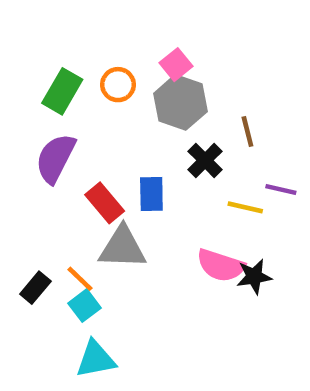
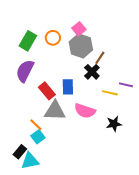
brown line: (247, 131) -> (100, 58), moved, turned 48
pink semicircle: (221, 265) -> (85, 111), moved
black rectangle: (35, 288) -> (20, 152), moved
cyan triangle: (96, 359) -> (30, 161), moved

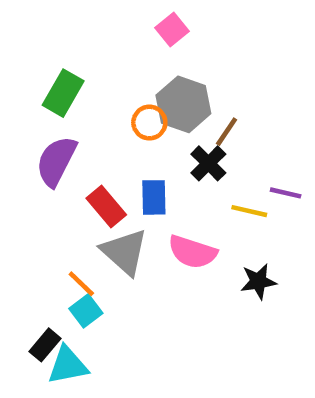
pink square: (79, 29) -> (172, 29), moved
orange circle: (53, 38) -> (149, 123), moved
gray triangle: (55, 111) -> (124, 252), turned 40

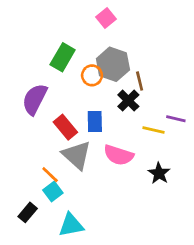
green rectangle: (63, 93) -> (63, 57), moved
brown line: (227, 132) -> (140, 81), turned -48
black star: (258, 281) -> (159, 173), turned -30
cyan triangle: (68, 365) -> (71, 225), moved

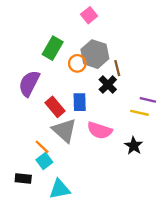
yellow line: (154, 130) -> (140, 113), moved
black rectangle: (28, 212) -> (23, 179), turned 56

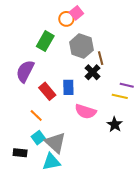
orange circle: (77, 63) -> (66, 19), moved
gray triangle: (64, 130) -> (55, 143), moved
orange line: (42, 147) -> (36, 115), moved

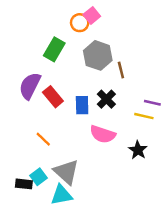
black cross: (93, 72) -> (106, 99), moved
red rectangle: (47, 91) -> (53, 97), moved
cyan square: (38, 138) -> (38, 177), moved

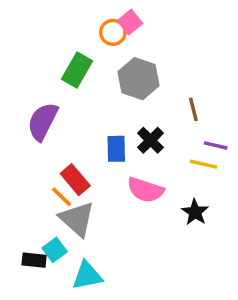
brown line: (121, 70) -> (193, 109), moved
red rectangle: (53, 97) -> (75, 180), moved
gray triangle: (66, 172) -> (77, 219), moved

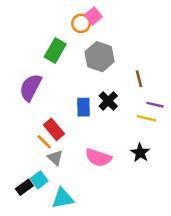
pink semicircle: (145, 190) -> (98, 158), moved
gray triangle: (77, 219) -> (55, 158), size x0.6
black rectangle: (34, 260) -> (24, 187), turned -42

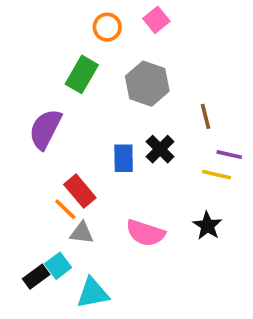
pink square: (93, 16) -> (156, 20), moved
orange circle: (81, 23) -> (107, 27), moved
gray triangle: (55, 158) -> (82, 233), turned -35

